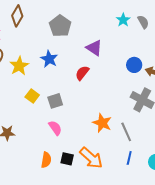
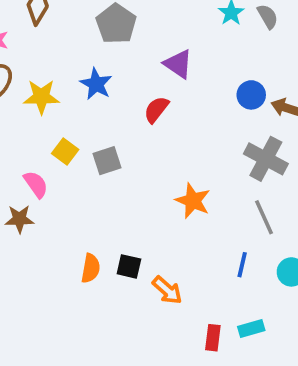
yellow star: (19, 66) -> (41, 97), turned 30
pink semicircle: (55, 128) -> (36, 184), moved
gray line: (126, 132) -> (264, 217), moved
orange arrow: (91, 158) -> (167, 290), moved, size x0.7

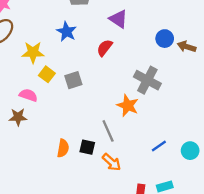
yellow star: (41, 97) -> (33, 52), moved
gray cross: (266, 159) -> (147, 80), moved
pink semicircle: (36, 184) -> (28, 95), turned -36
gray line: (264, 217) -> (108, 131), moved
blue line: (242, 265) -> (159, 146), turned 42

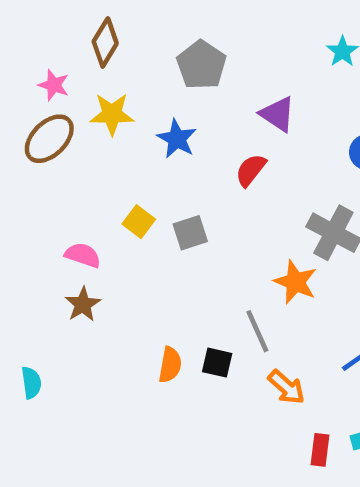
yellow star: (33, 52) -> (112, 114), moved
pink semicircle: (28, 95) -> (83, 255), moved
brown star: (18, 117) -> (83, 304), turned -30
orange arrow: (112, 162) -> (286, 387), moved

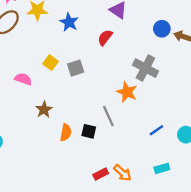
brown star: (83, 304) -> (44, 110), moved
orange arrow: (286, 387) -> (123, 173), moved
red rectangle: (320, 450) -> (101, 174), moved, turned 56

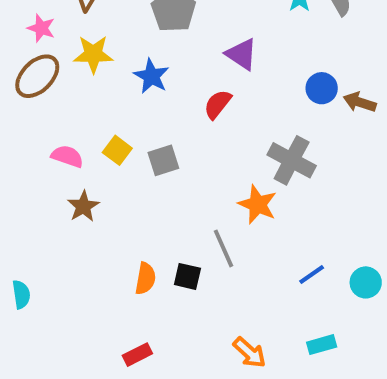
pink semicircle: (23, 79) -> (67, 156), moved
brown star: (44, 110) -> (83, 206), moved
red rectangle: (101, 174) -> (137, 355), moved

